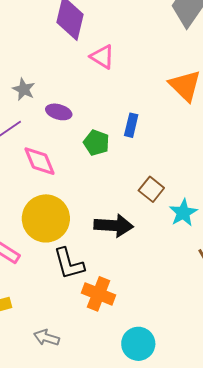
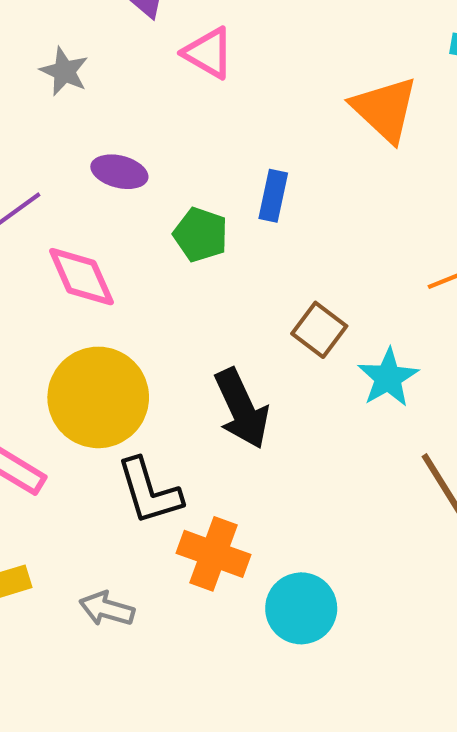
gray star: (24, 89) -> (64, 71), moved
black arrow: (114, 226) -> (242, 409), turned 63
gray arrow: (46, 338) -> (107, 609), moved
cyan circle: (138, 344) -> (301, 608), moved

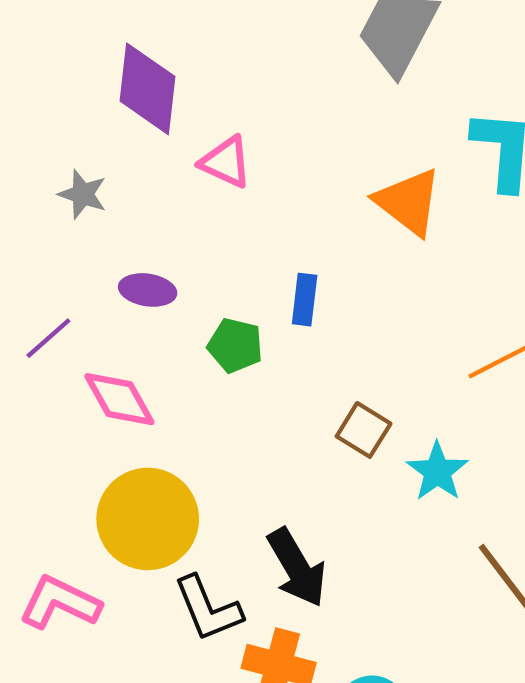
black arrow: (242, 409) -> (297, 568), moved

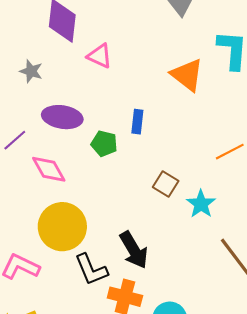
purple ellipse: (148, 290) -> (62, 117), size x1.5

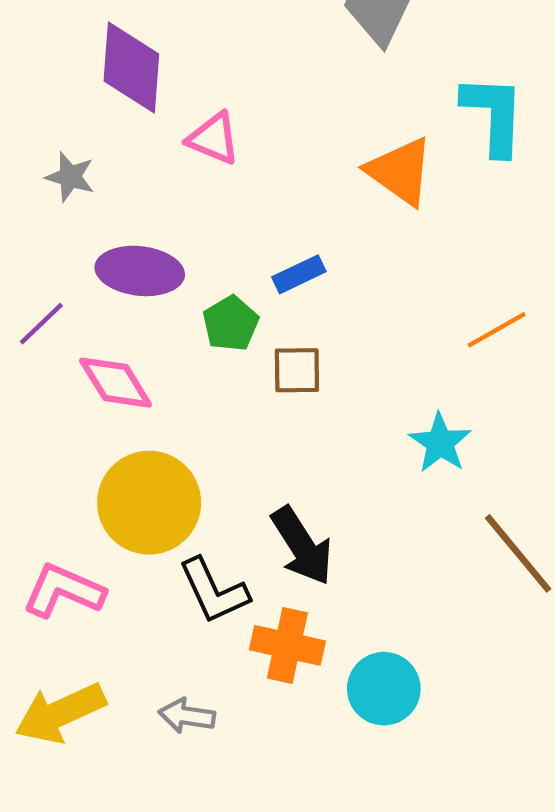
blue rectangle: (137, 122) -> (299, 274), turned 60
green pentagon: (104, 144) -> (231, 324), turned 30
brown square: (166, 184) -> (297, 370), moved, turned -30

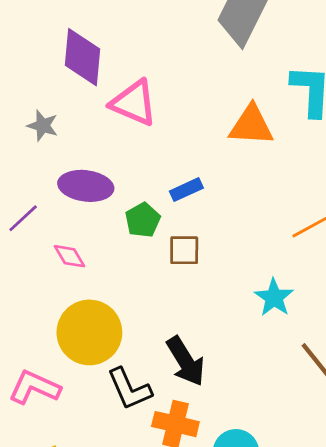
pink triangle: (214, 138) -> (134, 103), size x1.4
orange triangle: (400, 171) -> (251, 125), turned -33
pink diamond: (116, 383) -> (69, 256), size x0.7

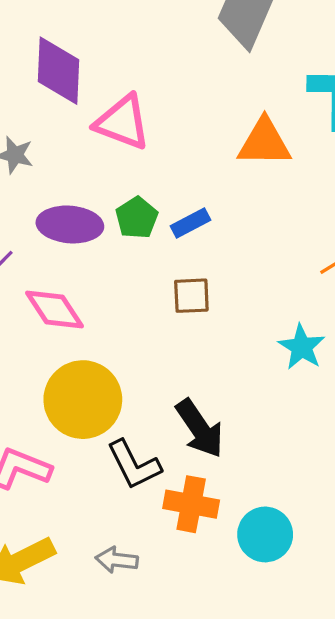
green pentagon: (143, 220) -> (137, 218), moved
pink diamond: (69, 256) -> (54, 310), size x1.5

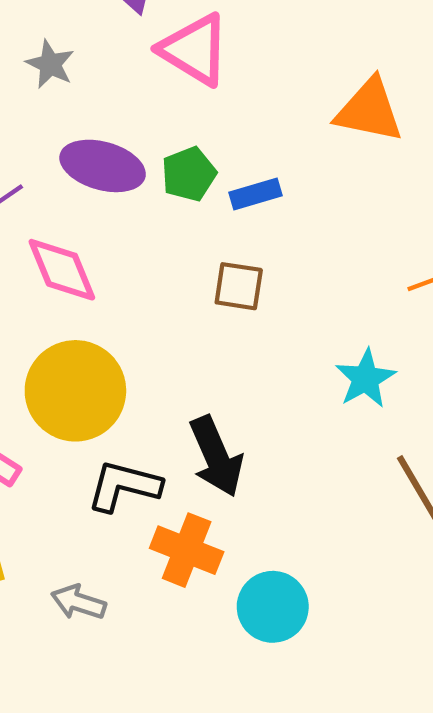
black L-shape: (134, 465) -> (124, 486), turned 120

